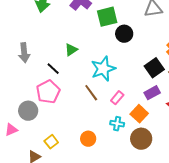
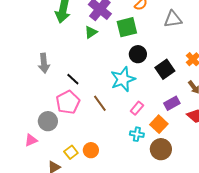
black circle: (124, 34) -> (138, 54), moved
green triangle: (71, 50) -> (91, 32), moved
black square: (154, 68) -> (165, 69), moved
brown line: (91, 93) -> (100, 103), moved
orange circle: (88, 139) -> (91, 150), moved

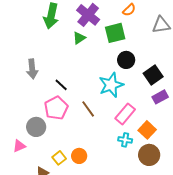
purple rectangle: (172, 103) -> (160, 97), moved
pink rectangle: (137, 108) -> (125, 114), size x1.5

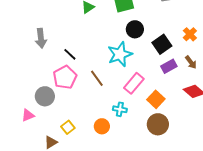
cyan cross: (125, 140) -> (120, 109), moved
orange circle: (79, 156) -> (102, 126), moved

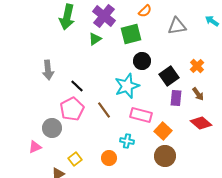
purple rectangle: (169, 66) -> (176, 98), turned -56
pink rectangle: (134, 83) -> (141, 115), turned 65

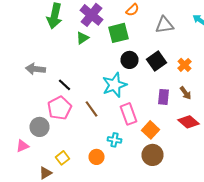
gray arrow: (48, 70) -> (36, 69), turned 102
black square: (169, 76) -> (156, 61), moved
pink rectangle: (141, 115) -> (128, 114), turned 55

